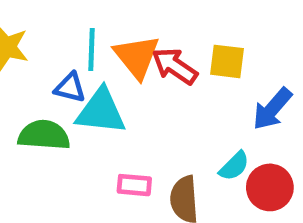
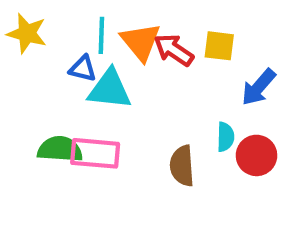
green semicircle: (44, 135) -> (60, 149), moved
cyan semicircle: (234, 166) -> (225, 137), turned -44
pink rectangle: (134, 185) -> (95, 153), moved, size x1.6

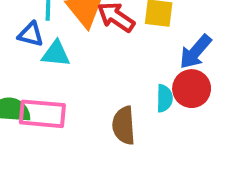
cyan triangle: (110, 89) -> (56, 54), size x0.7
red circle: (257, 155) -> (192, 89), moved

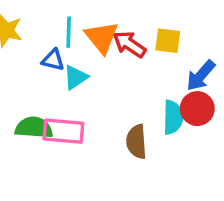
cyan triangle: (56, 54) -> (76, 77), turned -40
cyan semicircle: (164, 98) -> (173, 117), size x1.4

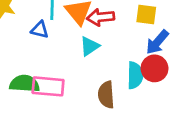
yellow square: (168, 41) -> (146, 14), moved
red arrow: (129, 44) -> (101, 17), turned -40
cyan triangle: (76, 77) -> (90, 46), moved

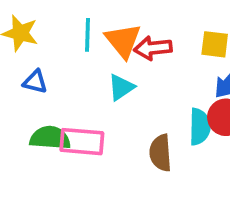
blue triangle: (40, 30) -> (35, 82), moved
cyan triangle: (90, 46) -> (121, 87), moved

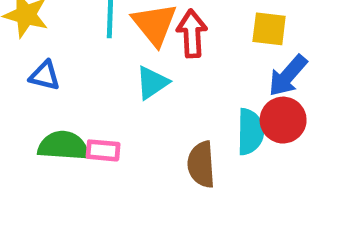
red arrow: (153, 48) -> (192, 34), turned 93
pink rectangle: (82, 142) -> (103, 150), size x0.6

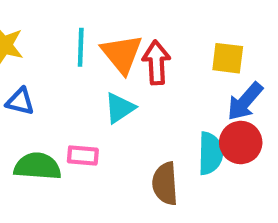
pink rectangle: (103, 150) -> (83, 155), moved

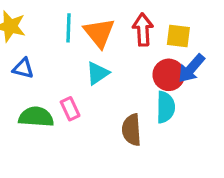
red arrow: (156, 63) -> (143, 30), moved
red circle: (241, 143) -> (169, 75), moved
pink rectangle: (83, 155) -> (70, 109), turned 60

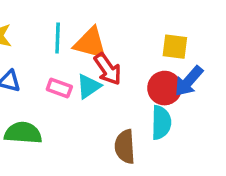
red arrow: (143, 30) -> (108, 69), moved, turned 148
orange triangle: (99, 33) -> (90, 43), turned -36
pink rectangle: (70, 109) -> (59, 88), moved, turned -45

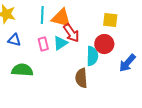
blue arrow: (189, 81) -> (127, 63), moved
pink rectangle: (59, 88) -> (43, 44), turned 56
cyan semicircle: (161, 123) -> (92, 56), moved

